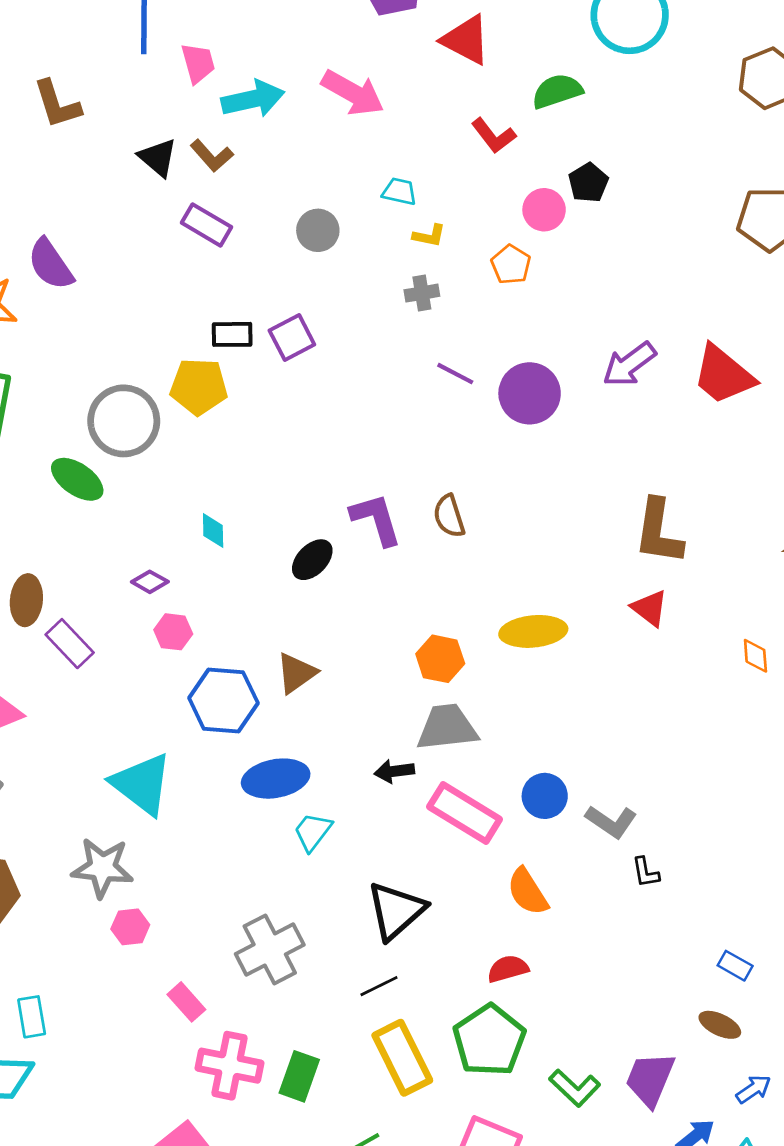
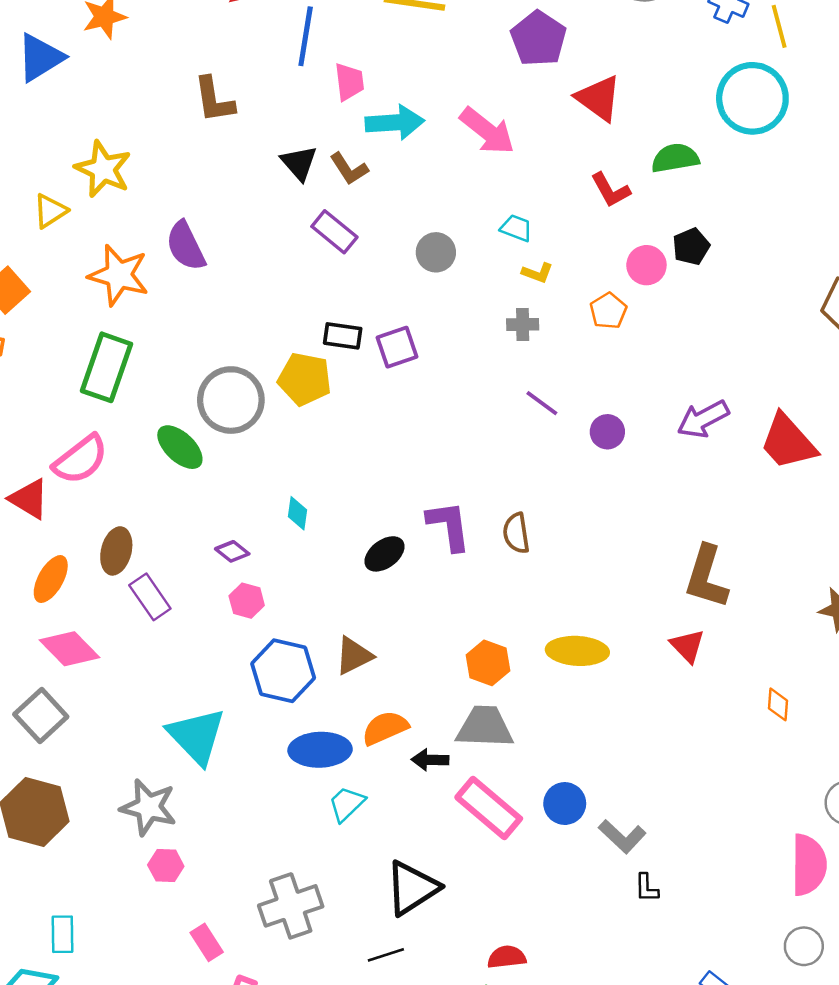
purple circle: (530, 393) -> (607, 432), size x0.6
orange semicircle: (528, 892) -> (385, 728), moved, turned 90

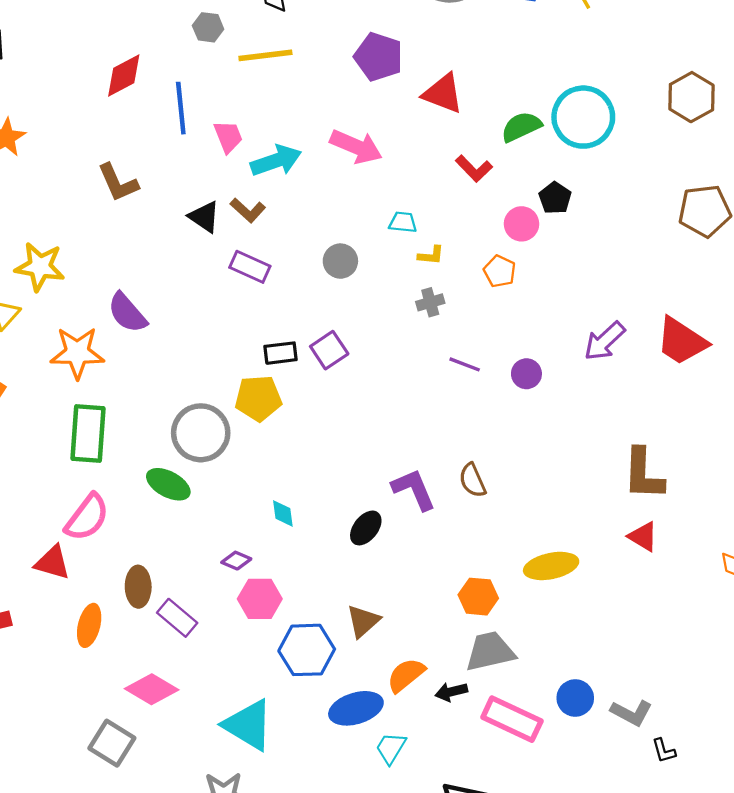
cyan circle: (752, 98) -> (583, 117), moved
pink hexagon: (247, 601) -> (260, 599), size x1.4
pink diamond: (70, 649) -> (152, 689), moved

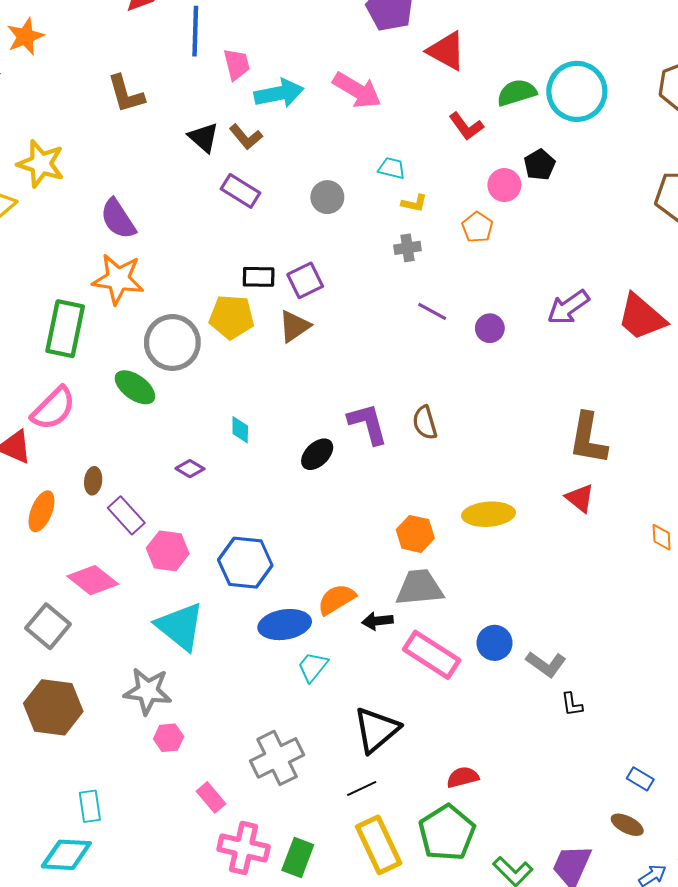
orange star: (77, 353) -> (118, 279), moved
brown ellipse: (138, 587) -> (93, 481), size x0.7
pink hexagon: (260, 599) -> (168, 551), moved
brown triangle: (363, 621) -> (294, 326), moved

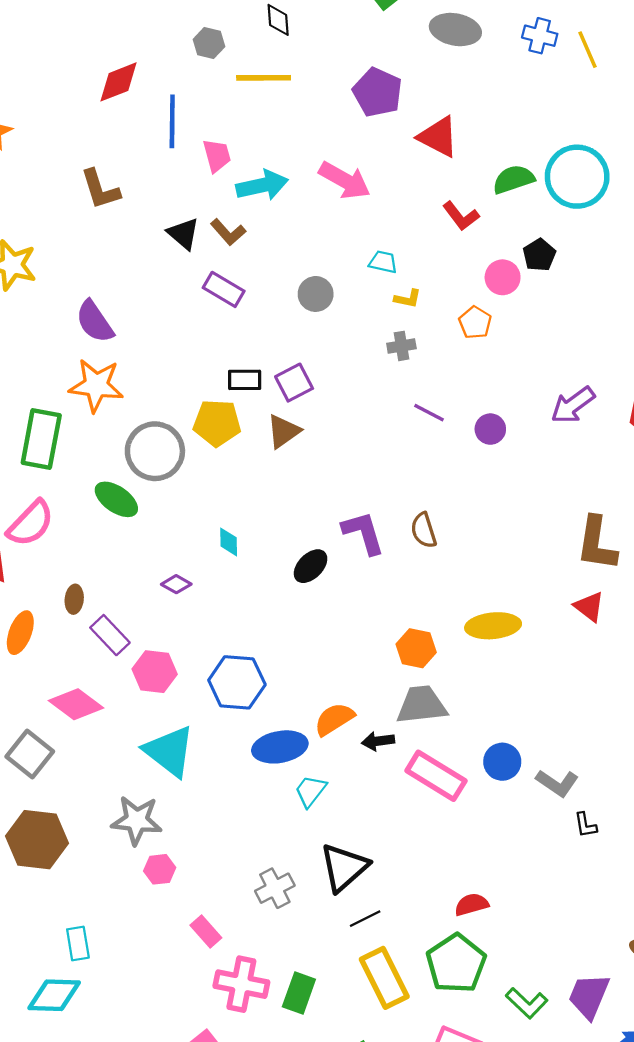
black triangle: (376, 730) -> (344, 867), moved
gray cross: (277, 758) -> (275, 888), size x0.7

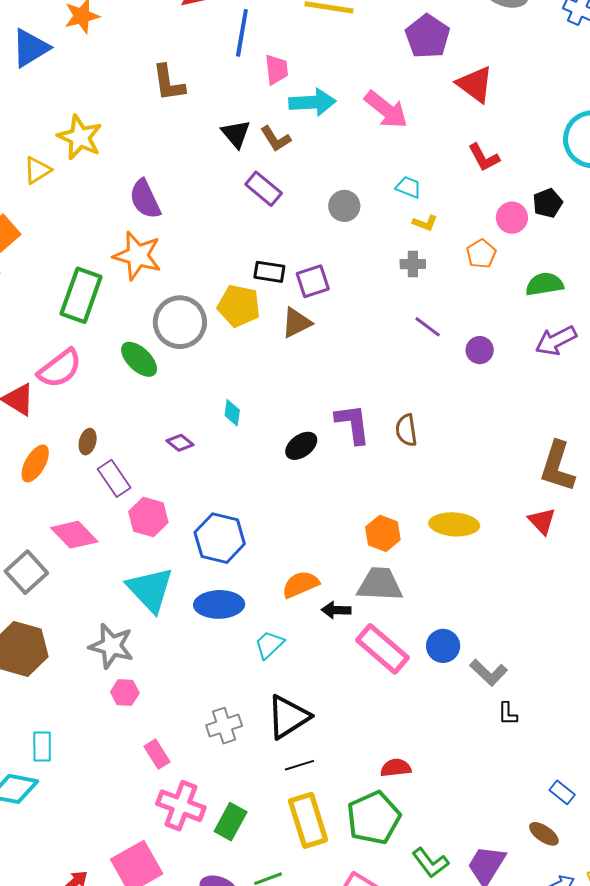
green semicircle: (514, 179) -> (544, 284), moved
blue ellipse: (280, 747) -> (219, 604), moved

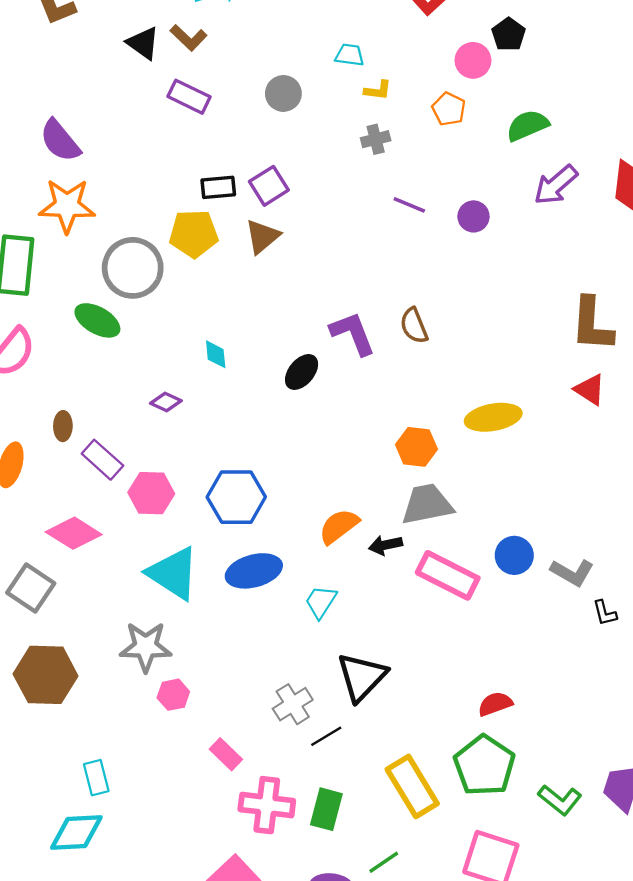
black line: (300, 765) -> (326, 736), moved

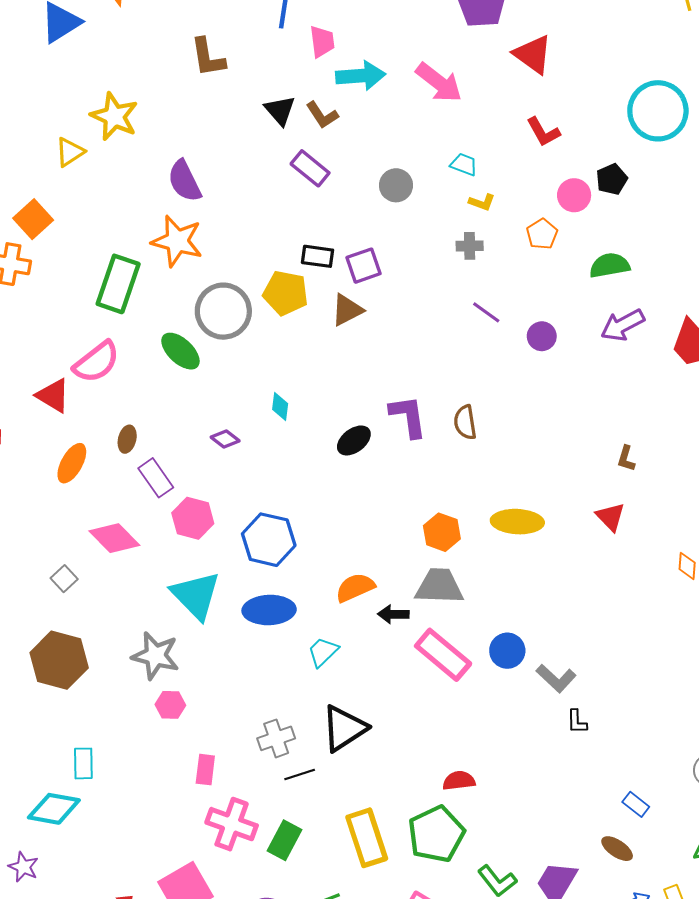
brown L-shape: (592, 324) -> (626, 458), size x0.5
gray square: (31, 588) -> (64, 579), size x0.6
pink rectangle: (226, 754) -> (205, 770), turned 40

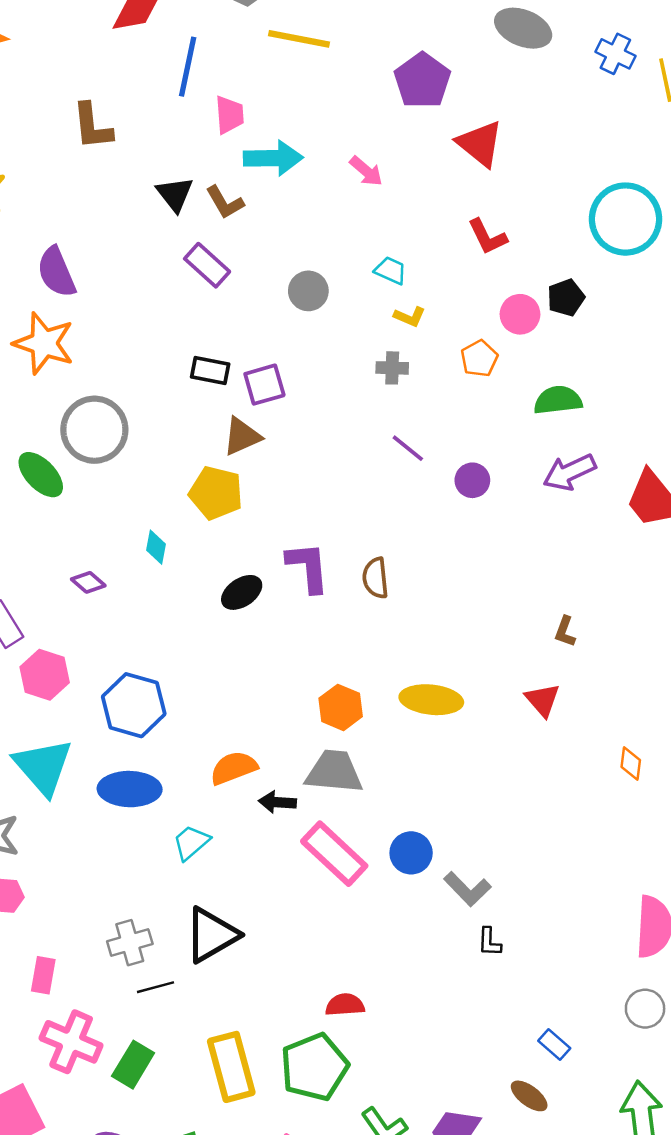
pink arrow: (439, 82) -> (366, 171), size x0.6
yellow pentagon: (286, 293) -> (216, 493), moved

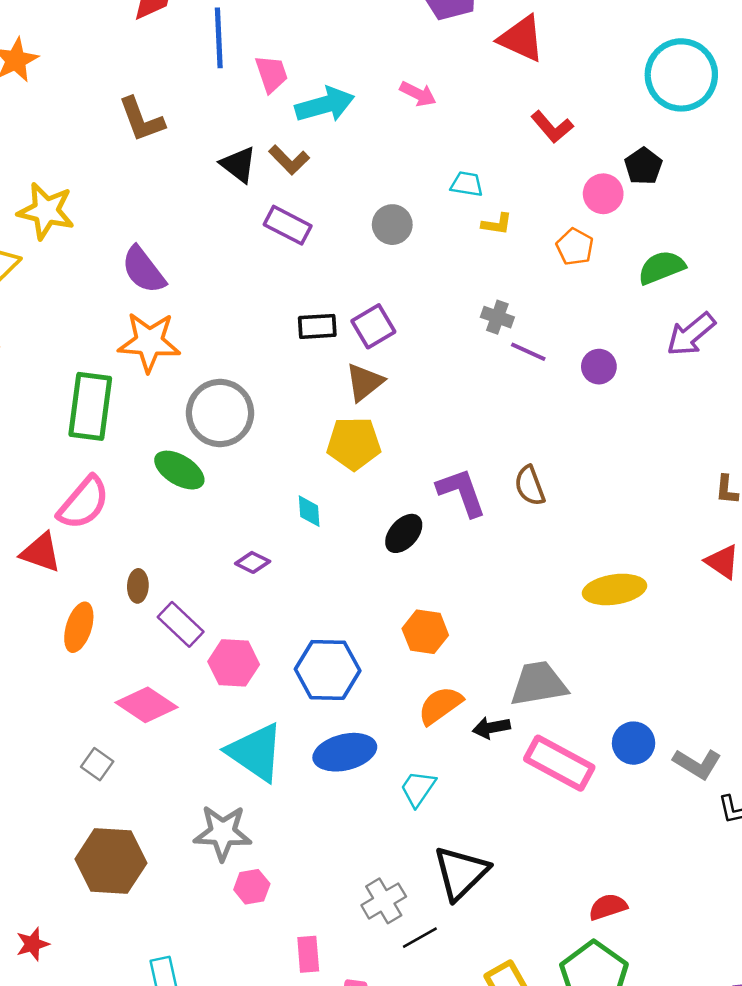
gray cross: (392, 368) -> (497, 317), moved, turned 32
orange hexagon: (341, 707) -> (425, 632), moved

